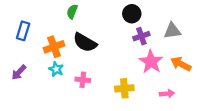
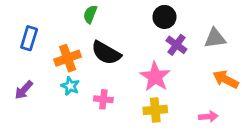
purple cross: (141, 36) -> (176, 45), turned -35
pink star: (151, 62) -> (155, 77), moved

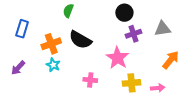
purple cross: (176, 45) -> (134, 34), turned 35
orange arrow: (226, 79) -> (171, 60), turned 102
pink cross: (103, 99) -> (90, 80), moved
yellow cross: (155, 110) -> (131, 83), moved

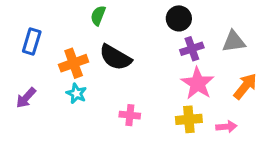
pink star: (117, 58) -> (198, 83), moved

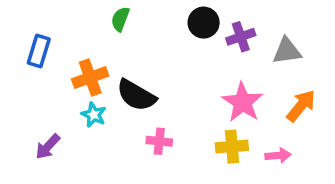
black circle: (179, 18) -> (204, 23), moved
purple cross: (192, 49) -> (241, 37), moved
black semicircle: (115, 57) -> (136, 95), moved
purple arrow: (26, 98) -> (48, 147), moved

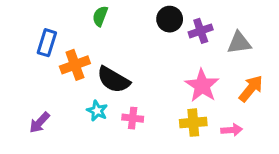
blue rectangle: (39, 51) -> (47, 43), moved
cyan star: (94, 115) -> (97, 111), moved

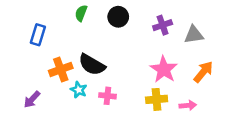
black circle: (170, 19) -> (118, 17), moved
orange cross: (75, 65) -> (61, 69), moved

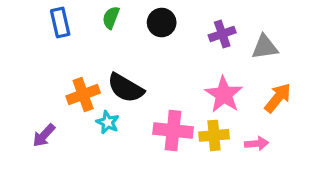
blue rectangle: (38, 35) -> (60, 23), moved, turned -30
pink cross: (107, 96) -> (173, 130), moved, size x1.6

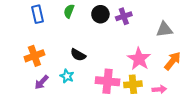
purple cross: (222, 34) -> (124, 16), moved
black semicircle: (126, 88) -> (78, 55), size x0.7
orange cross: (83, 95) -> (34, 56), moved
purple arrow: (44, 135) -> (42, 82), moved

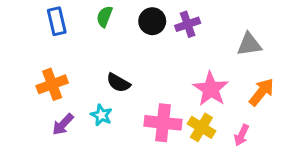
yellow cross: (133, 84) -> (201, 127), turned 36
pink arrow: (159, 89) -> (242, 135), turned 120

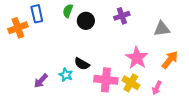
black circle: (152, 21) -> (86, 21), moved
black semicircle: (118, 83) -> (82, 64), moved
orange cross: (52, 84) -> (18, 28), moved

